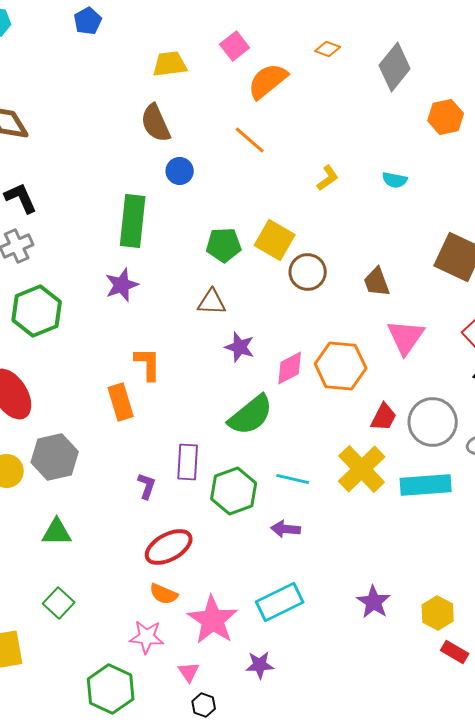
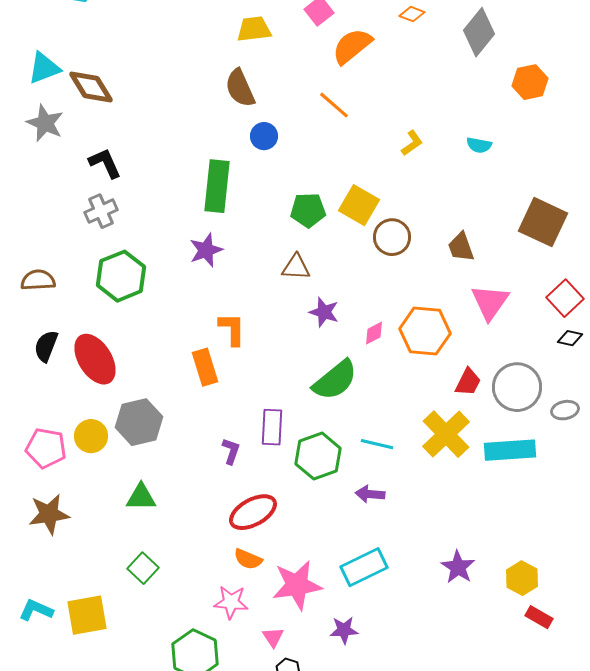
pink diamond: (290, 368) -> (374, 333), size x0.7
pink star: (213, 620) -> (297, 585), turned 30

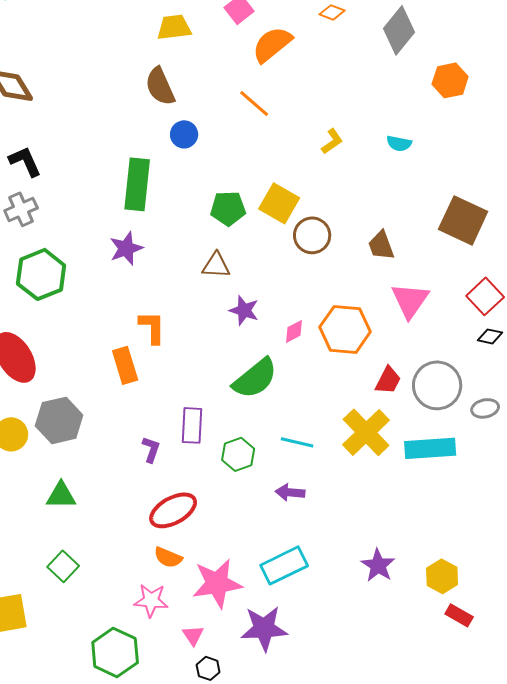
green hexagon: (318, 456) -> (238, 454), size x0.7
purple star: (344, 630) -> (264, 628), size x1.6

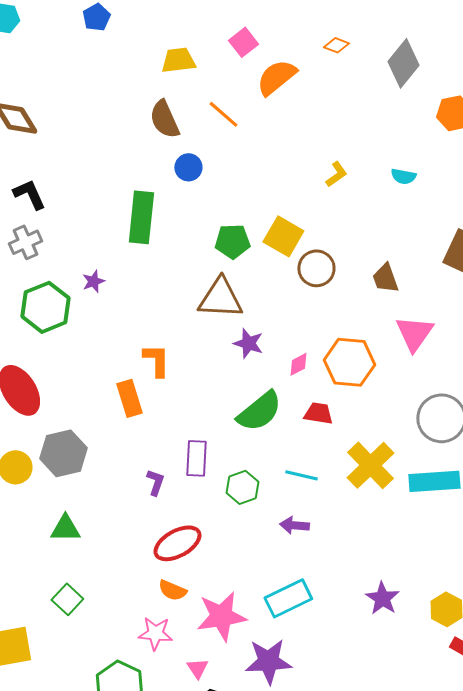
orange line: (254, 103) -> (223, 114), moved
purple star: (126, 248) -> (93, 281), moved, size x0.7
brown triangle: (216, 265) -> (220, 298), size x1.6
red trapezoid: (388, 380) -> (318, 413), moved, turned -108

